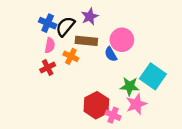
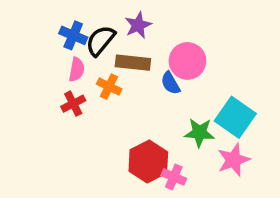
pink star: (136, 104) -> (234, 160), moved

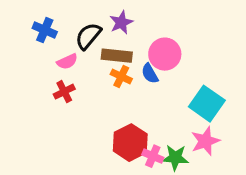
blue cross: (73, 35) -> (45, 30), moved
pink semicircle: (77, 69) -> (67, 62), turned 55
orange cross: (109, 87) -> (121, 77), moved
green star: (199, 133) -> (175, 158), moved

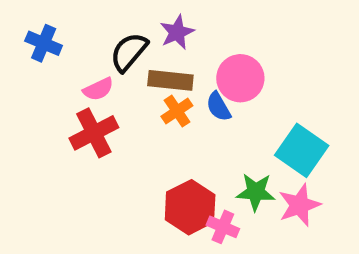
blue cross: (45, 30) -> (44, 43), moved
orange cross: (121, 77) -> (177, 111), turned 30
red cross: (64, 92) -> (94, 133), size x1.5
green star: (175, 158) -> (256, 192), moved

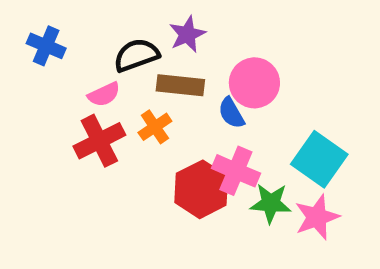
black semicircle: (129, 52) -> (136, 55), turned 30
orange cross: (177, 111) -> (155, 127), moved
red hexagon: (190, 207) -> (201, 189), moved
pink cross: (223, 227) -> (236, 171), moved, size x1.4

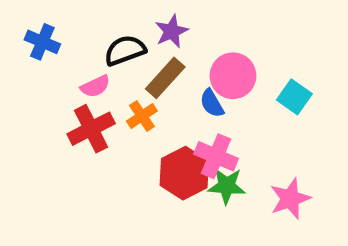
brown rectangle: (180, 85) -> (165, 78), turned -54
cyan square: (319, 159) -> (294, 97), moved, size x0.7
green star: (271, 203) -> (227, 186), moved

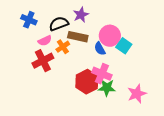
blue cross: (42, 42) -> (29, 20), moved
brown rectangle: (165, 78) -> (78, 37), turned 60
cyan square: (294, 97) -> (124, 46), moved
orange cross: (142, 116) -> (63, 47), moved

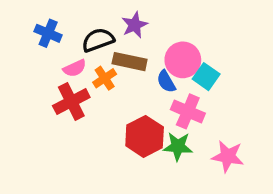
pink cross: (102, 74) -> (188, 111), moved
pink star: (137, 94) -> (228, 156), turned 30

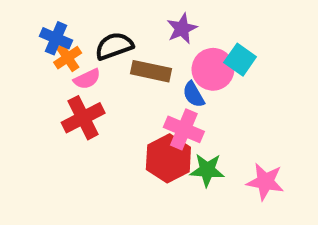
purple star: (135, 25) -> (182, 29), moved
cyan square: (206, 77) -> (240, 60), moved
orange cross: (105, 78) -> (68, 58), moved
pink cross: (188, 111) -> (184, 129), moved

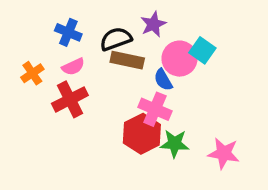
blue cross: (56, 38) -> (68, 32), moved
black semicircle: (114, 46) -> (116, 39), moved
orange cross: (68, 58) -> (32, 73), moved

